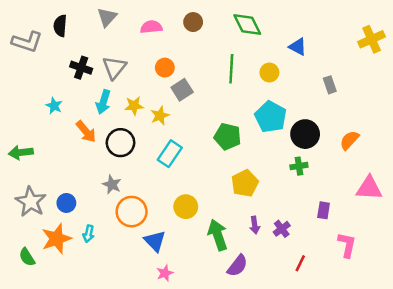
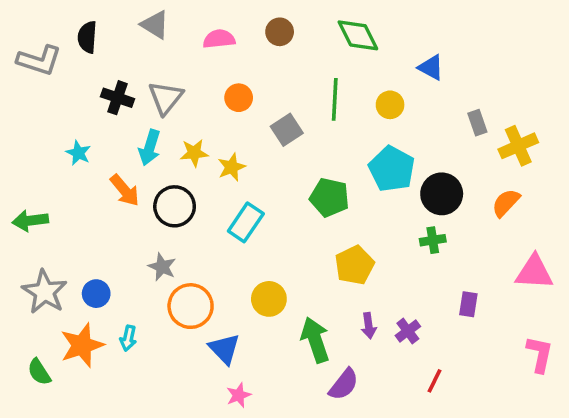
gray triangle: (107, 17) -> (155, 25), turned -40
yellow cross: (372, 39) -> (518, 146), moved
gray square: (182, 90) -> (287, 130), moved
pink L-shape: (347, 245) -> (540, 354), moved

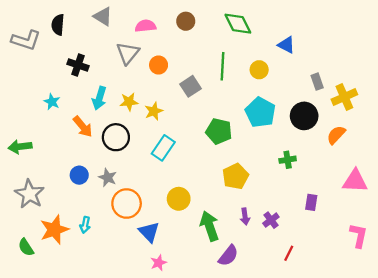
gray triangle: (166, 98) -> (128, 53), moved
black circle: (442, 194) -> (304, 116), moved
blue circle: (96, 294) -> (79, 175), moved

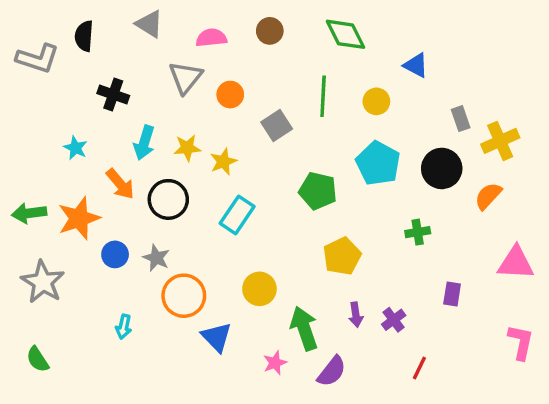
orange star: (54, 230) -> (79, 218), moved
pink star: (159, 263) -> (275, 363), moved

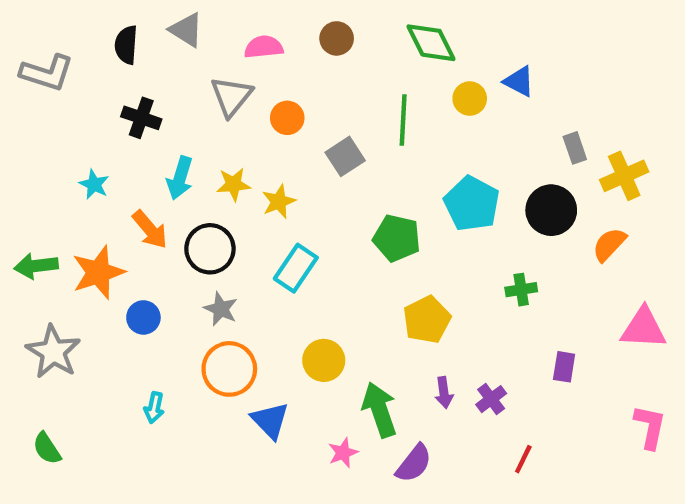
black semicircle: (84, 36) -> (126, 45), moved
yellow circle: (376, 101) -> (470, 99), moved
gray star: (156, 258) -> (221, 309), moved

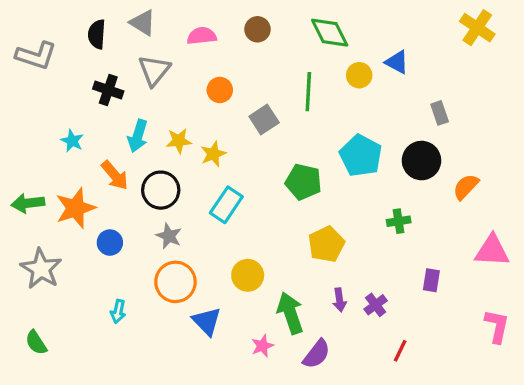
gray triangle: (231, 96) -> (154, 70), moved
yellow cross: (624, 176) -> (477, 28), moved, turned -32

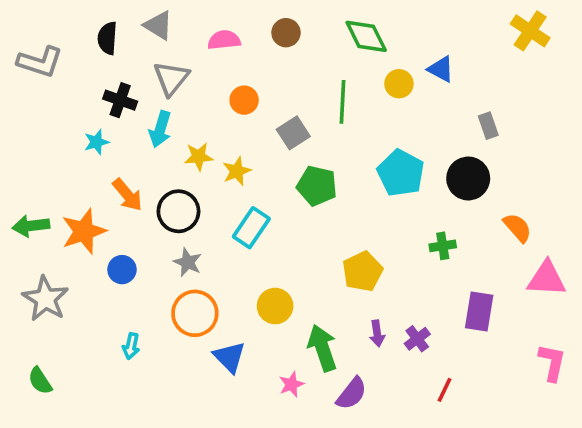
cyan arrow: (138, 136) -> (160, 129), moved
cyan star: (72, 141) -> (96, 142), moved, turned 30
green pentagon: (303, 182) -> (317, 186), moved
orange semicircle: (466, 187) -> (517, 228), moved, turned 96
purple rectangle: (431, 280) -> (479, 311), size x1.5

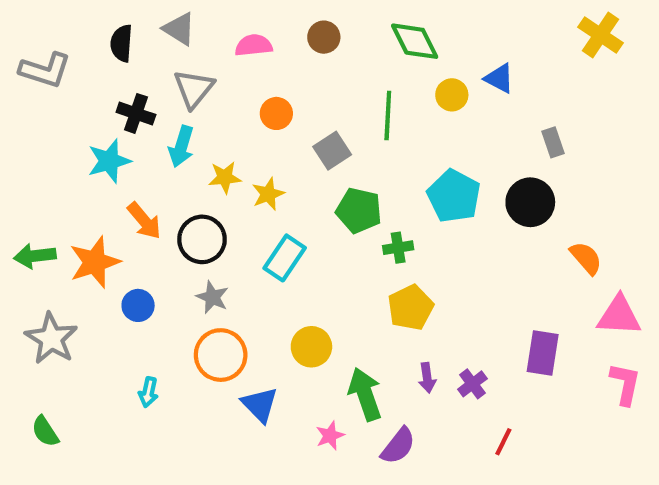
cyan star: (96, 142) -> (109, 161), size x1.5
green cross: (443, 246) -> (398, 248), moved
pink L-shape: (552, 363) -> (625, 384), moved

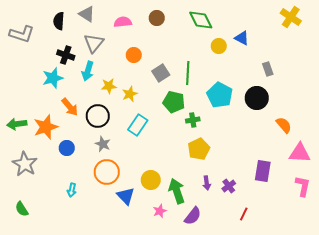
green line: (388, 116) -> (188, 73), moved
yellow circle: (311, 347) -> (151, 180), moved

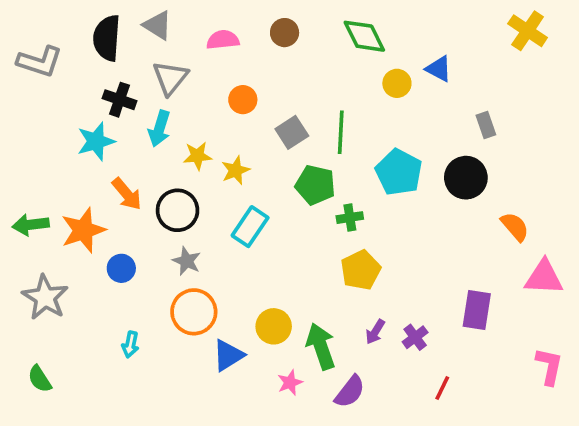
black semicircle: (59, 21) -> (107, 38), size x1.4
purple arrow: (207, 183) -> (375, 332), turned 40
pink L-shape: (303, 186) -> (549, 366), moved
blue triangle: (126, 196) -> (228, 355), turned 42

